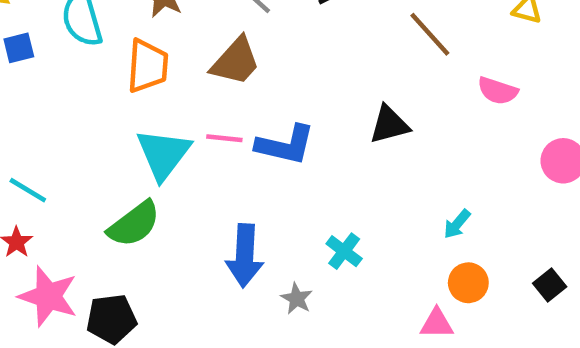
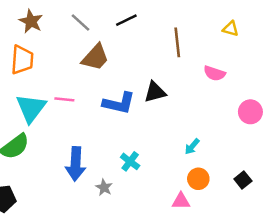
brown line: (430, 34) -> (177, 42), turned 36
brown trapezoid: (236, 61) -> (95, 57), moved
blue L-shape: (285, 145) -> (119, 103), moved

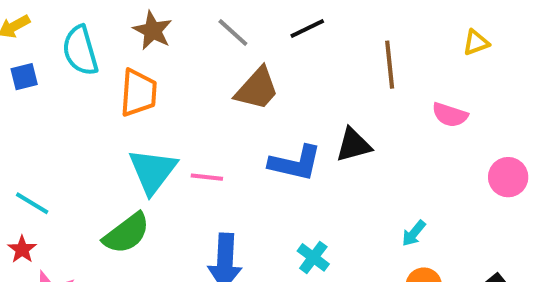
yellow triangle: (231, 29) -> (476, 43), turned -35
pink line: (64, 99) -> (207, 177), moved

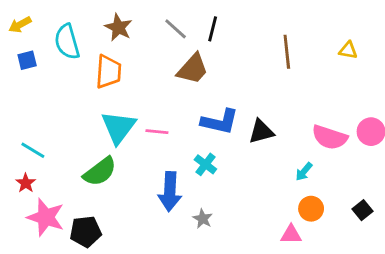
black line: (307, 28) -> (213, 29), moved, turned -50
yellow triangle: (476, 43) -> (348, 50), moved, turned 30
pink semicircle: (450, 115) -> (330, 137), moved, size x1.4
black triangle: (353, 145) -> (261, 132), moved
cyan cross: (313, 257) -> (205, 164), moved

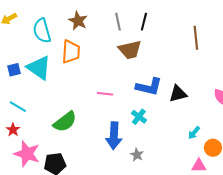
gray line: (176, 29) -> (118, 22), turned 36
blue square: (27, 60) -> (14, 70), moved
brown trapezoid: (193, 69) -> (130, 50), turned 35
cyan triangle: (118, 127) -> (39, 68), moved, turned -32
cyan arrow: (304, 172) -> (194, 133), moved

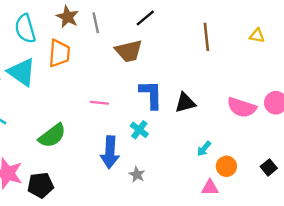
gray line: (118, 22) -> (96, 23), moved
black line: (144, 22) -> (145, 18), turned 36
blue L-shape: (149, 87) -> (151, 95), turned -104

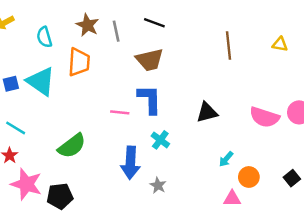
black line: (145, 18) -> (154, 23), moved, turned 60
cyan semicircle: (25, 29) -> (44, 37), size x0.7
blue L-shape: (151, 95) -> (150, 99), moved

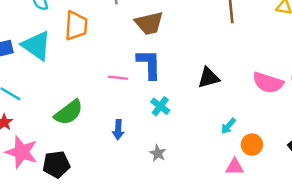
blue arrow: (130, 163) -> (118, 130), moved, size x0.6

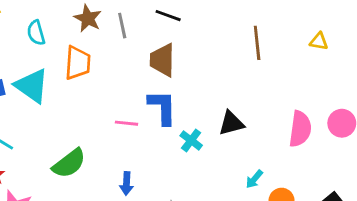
brown trapezoid: (149, 23) -> (162, 60), turned 104
pink semicircle: (268, 83) -> (300, 129), turned -100
cyan cross: (160, 106) -> (191, 140), moved

